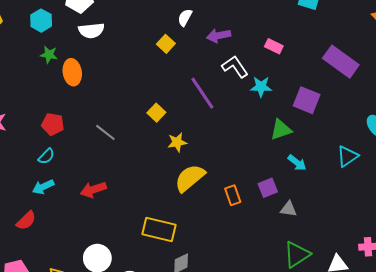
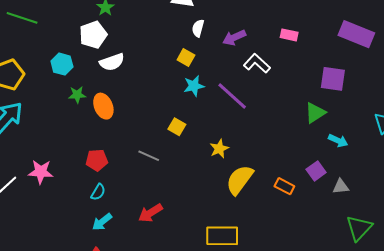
cyan star: (261, 87) -> (194, 86), moved
yellow square: (156, 113) -> (177, 127), moved
orange rectangle: (233, 195) -> (284, 186), turned -30

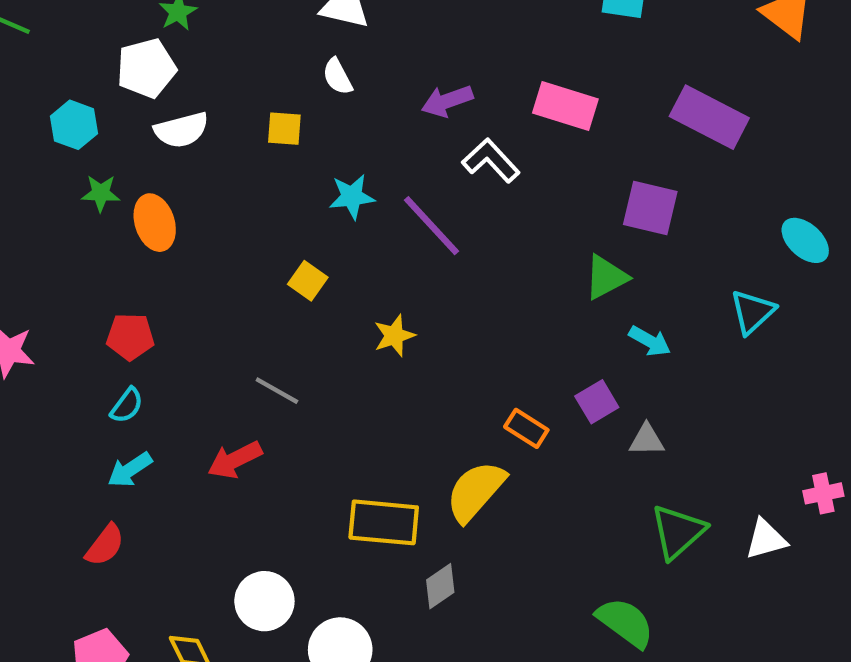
white semicircle: (198, 28) -> (337, 77), moved, turned -48
pink rectangle: (289, 35) -> (565, 106), size x1.6
yellow square: (186, 58) -> (284, 129), moved, turned -30
gray line: (149, 156) -> (277, 391), moved
yellow semicircle: (240, 180) -> (476, 491), moved

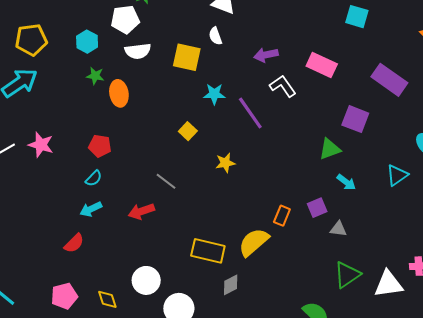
yellow square: (284, 129) -> (187, 57), size x1.6
orange rectangle: (526, 428) -> (282, 216), turned 72
white triangle: (766, 539) -> (388, 284), size x1.4

